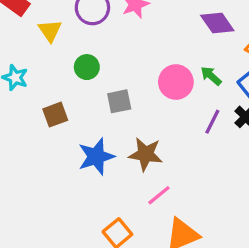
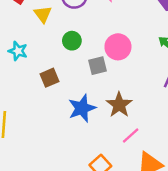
pink circle: (176, 82) -> (118, 47), moved
brown star: (146, 154) -> (119, 105), turned 30

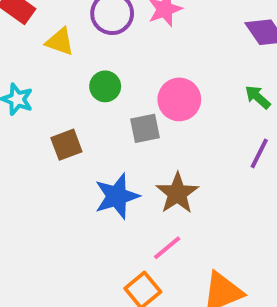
yellow triangle: (43, 14) -> (60, 42), turned -36
pink line: (131, 136) -> (167, 248), moved

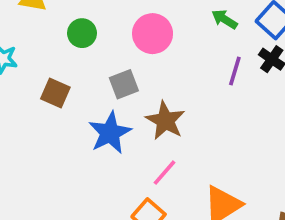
gray square: (145, 128) -> (124, 84), moved
brown square: (66, 145) -> (55, 93), turned -36

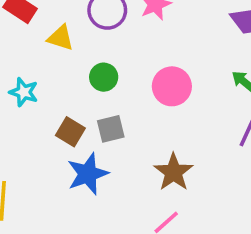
gray square: (124, 84) -> (111, 129), moved
blue star: (110, 133) -> (88, 174), moved

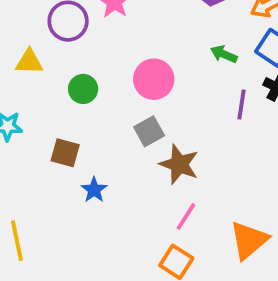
gray square: (111, 129) -> (149, 131), moved
blue star: (88, 174) -> (94, 190), size x0.6

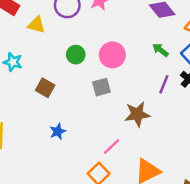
green circle: (83, 89) -> (76, 55), moved
brown star: (179, 164) -> (137, 114), moved, turned 30
blue star: (94, 190) -> (58, 131), moved

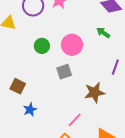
green arrow: (160, 50) -> (103, 33), moved
brown square: (45, 88) -> (18, 86), moved

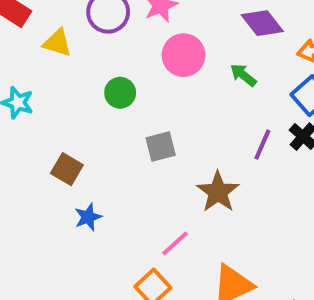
pink circle: (72, 45) -> (184, 55), moved
brown star: (95, 92) -> (218, 192), turned -30

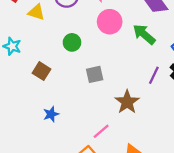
green arrow: (243, 75) -> (144, 34), size x1.5
brown square: (67, 169) -> (42, 71), moved

